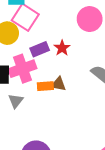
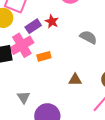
brown triangle: (58, 84) -> (75, 80), moved
gray triangle: (16, 101) -> (24, 97), moved

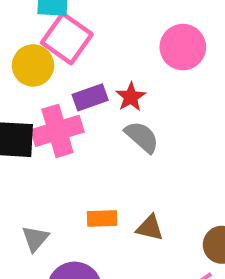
gray semicircle: (88, 37) -> (142, 137), moved
orange rectangle: (44, 56) -> (102, 219), moved

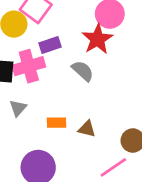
red star: (131, 97) -> (97, 39), moved, size x1.6
gray triangle: (35, 238) -> (18, 108), moved

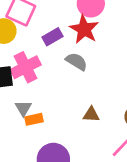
purple rectangle: (50, 45) -> (52, 37), moved
orange rectangle: (56, 123) -> (34, 119), moved

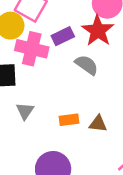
pink cross: (26, 67) -> (32, 49), moved, turned 36
orange rectangle: (34, 119) -> (69, 120), moved

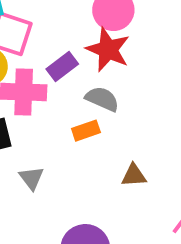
orange rectangle: (69, 120) -> (86, 131), moved

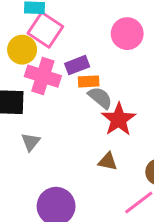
red star: (108, 50) -> (119, 119), moved
orange rectangle: (86, 131) -> (89, 81), moved

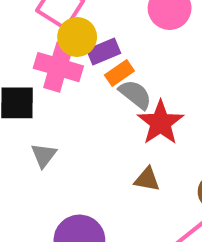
yellow circle: (22, 50) -> (77, 37), moved
orange rectangle: (89, 81) -> (119, 73), turned -30

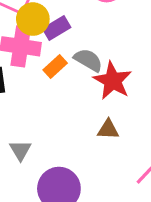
orange rectangle: (119, 73) -> (55, 67), moved
gray triangle: (44, 155) -> (20, 150), moved

